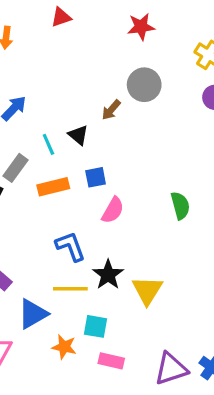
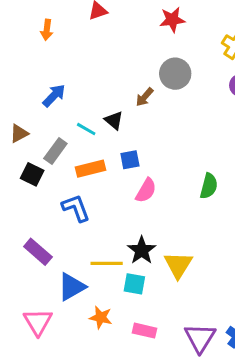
cyan line: (48, 144) -> (86, 129), turned -36
green semicircle: (180, 206) -> (209, 186), turned 30
blue L-shape: (70, 246) -> (76, 208), moved
cyan square: (96, 326) -> (134, 284), moved
purple triangle: (171, 369) -> (200, 338), turned -40

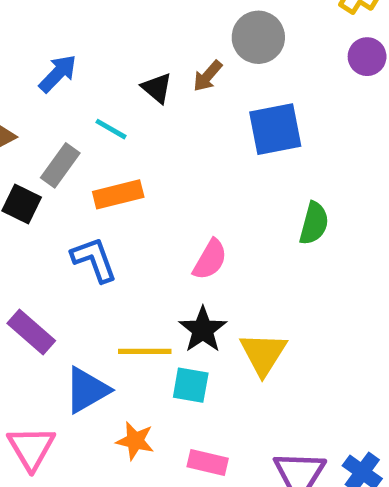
black triangle: (114, 120) -> (157, 88), moved
blue square: (130, 160) -> (275, 129), moved, size x1.6
pink semicircle: (146, 190) -> (210, 260), moved

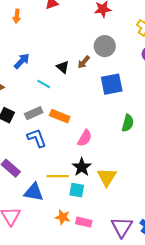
gray rectangle: (60, 165) -> (34, 113), moved, turned 30
orange rectangle: (118, 194) -> (60, 116), moved, turned 36
blue triangle: (87, 390) -> (34, 192), turned 40
orange star: (135, 441) -> (63, 217), moved

